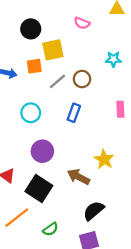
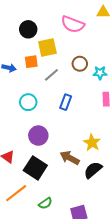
pink semicircle: (82, 23) -> (73, 24), size x1.6
cyan star: (113, 59) -> (100, 73), moved
brown circle: (82, 79) -> (80, 64), moved
black semicircle: (94, 211) -> (93, 170), moved

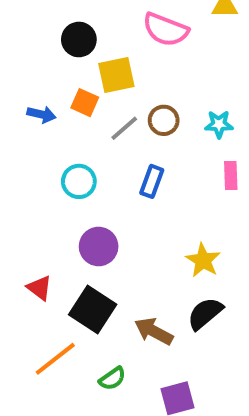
orange square: (31, 62) -> (85, 103), turned 32
brown circle: (80, 64) -> (164, 120), moved
brown arrow: (70, 158) -> (154, 331), moved

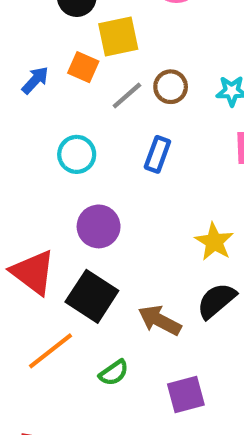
blue arrow: (41, 114) -> (35, 80), turned -60
red triangle: (39, 288) -> (33, 272), size x1.6

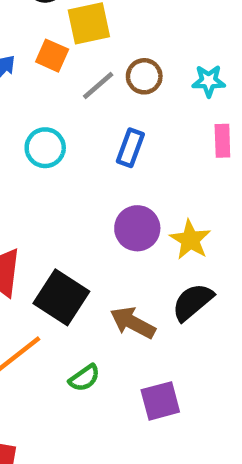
purple circle: (99, 226) -> (137, 228), moved

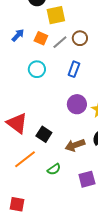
orange square: (52, 56) -> (41, 38), moved
black square: (61, 297) -> (44, 134), size x0.7
brown arrow: (133, 323) -> (75, 145), turned -48

